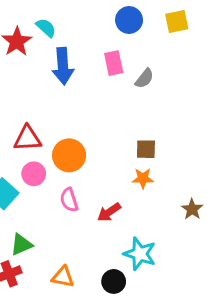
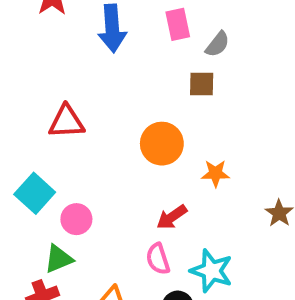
brown square: (146, 149) -> (202, 84), moved
orange circle: (69, 155) -> (162, 144), moved
pink circle: (34, 174) -> (76, 219), moved
pink semicircle: (69, 200) -> (158, 259), moved

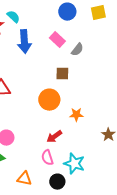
pink rectangle: (178, 24) -> (57, 40), turned -35
brown square: (202, 84) -> (62, 74), moved

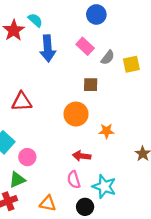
yellow square: (98, 13) -> (131, 64), moved
red arrow: (54, 137) -> (82, 156), turned 42

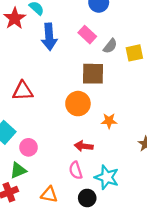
brown square: (91, 85) -> (93, 74), size x1.5

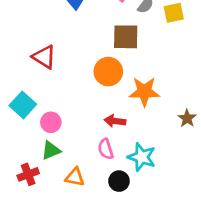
red triangle: (23, 91) -> (44, 57), turned 35
orange star: (109, 121) -> (144, 92), size x1.6
green triangle: (18, 170) -> (51, 150), moved

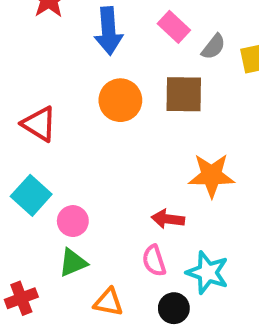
red triangle: (44, 57) -> (39, 124), moved
orange circle: (108, 72) -> (120, 100), moved
red cross: (28, 174) -> (21, 298), moved

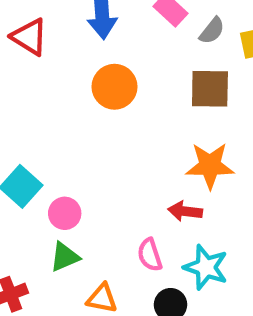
brown square: (184, 94) -> (210, 89), moved
red triangle: (39, 124) -> (29, 37), moved
red arrow: (168, 219) -> (185, 211), moved

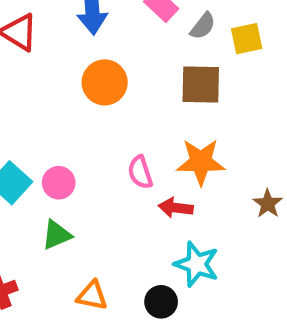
pink circle: (65, 213) -> (59, 183), moved
pink semicircle: (150, 255) -> (140, 172), moved
green triangle: (65, 257) -> (57, 235), moved

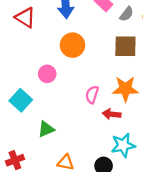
pink semicircle: (140, 172) -> (92, 95), turned 36
pink circle: (59, 183) -> (47, 74), moved
cyan star: (197, 264) -> (123, 145), turned -30

